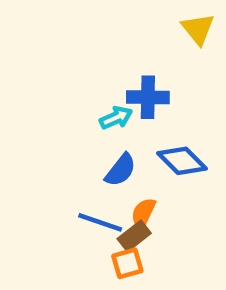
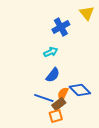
blue cross: (148, 97) -> (61, 27), moved, turned -30
blue diamond: (182, 161) -> (80, 90), moved

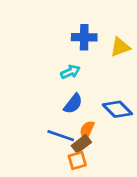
yellow triangle: (87, 13) -> (120, 47), moved, turned 49
blue cross: (61, 27) -> (84, 37), turned 30
blue diamond: (80, 90) -> (117, 109), moved

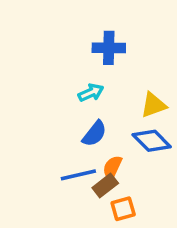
yellow triangle: (120, 47) -> (153, 105), moved
blue line: (61, 136) -> (78, 175), turned -32
orange square: (77, 160) -> (123, 209), moved

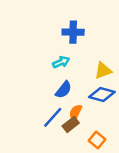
blue diamond: (152, 141) -> (102, 94), turned -30
blue line: (78, 175) -> (53, 117), turned -35
orange square: (123, 209) -> (97, 140), moved, turned -35

